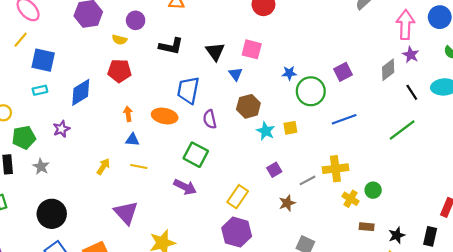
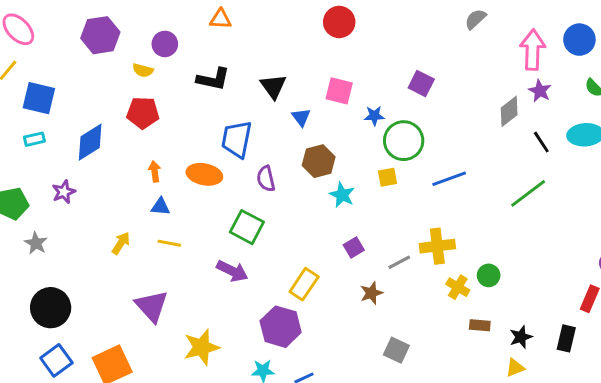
pink square: (252, 49) -> (339, 91), moved
purple square: (343, 72) -> (421, 84), moved, turned -36
yellow square: (290, 128) -> (388, 177), moved
purple hexagon: (237, 232) -> (281, 327), moved

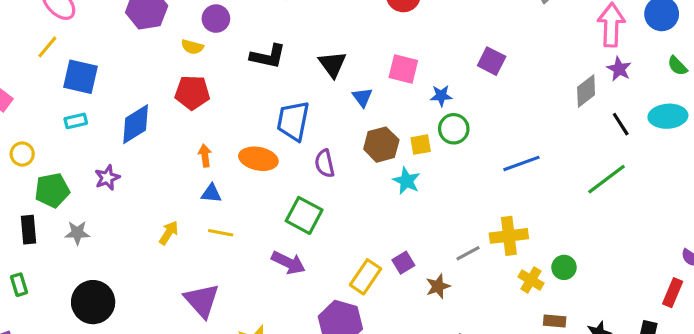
green circle: (404, 141) -> (454, 129), moved, size x0.7
yellow square: (388, 177) -> (421, 145), moved
gray star: (36, 243) -> (77, 233), turned -30
purple square: (354, 248) -> (403, 263), moved

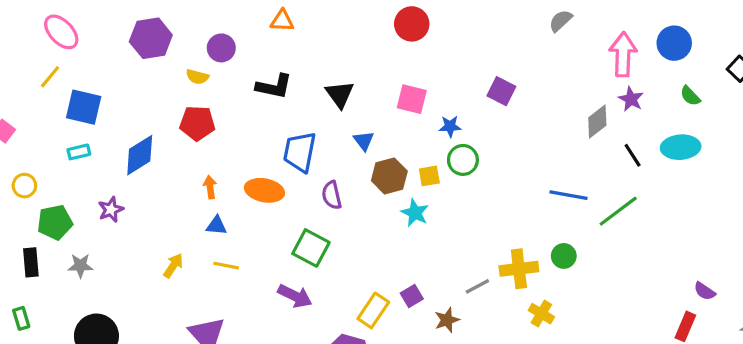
blue triangle: (362, 97) -> (364, 141), moved
blue line: (521, 163) -> (569, 195), moved, turned 30
green circle: (564, 267) -> (564, 256), moved

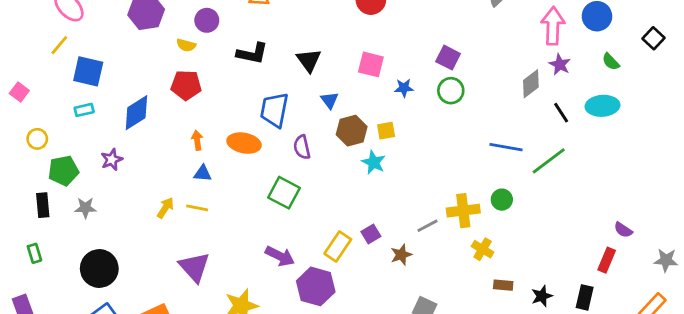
green circle: (463, 160) -> (451, 91), moved
yellow line: (226, 266) -> (197, 208), moved
purple arrow: (295, 296) -> (280, 256), moved

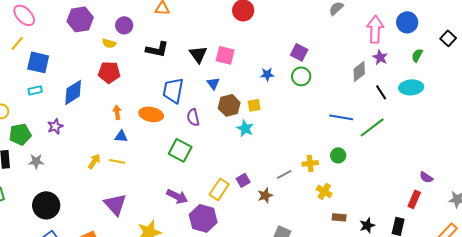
green semicircle: (611, 62) -> (417, 55), turned 72
pink square: (371, 64) -> (225, 55), moved
yellow cross: (463, 211) -> (310, 163), size x0.7

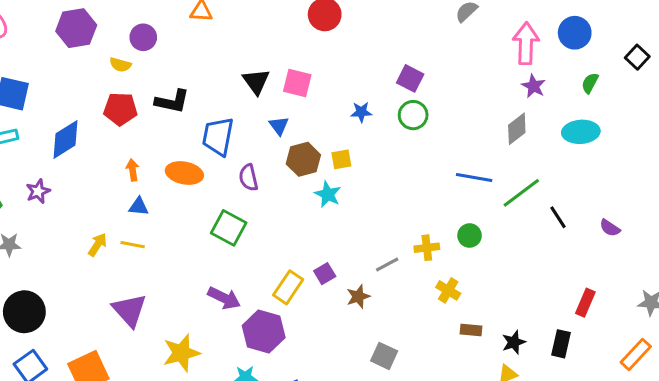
black L-shape: (157, 49) -> (172, 101), moved
gray diamond: (359, 71) -> (517, 129), moved
black line: (381, 92) -> (558, 217), moved
purple semicircle: (426, 177) -> (610, 228), moved

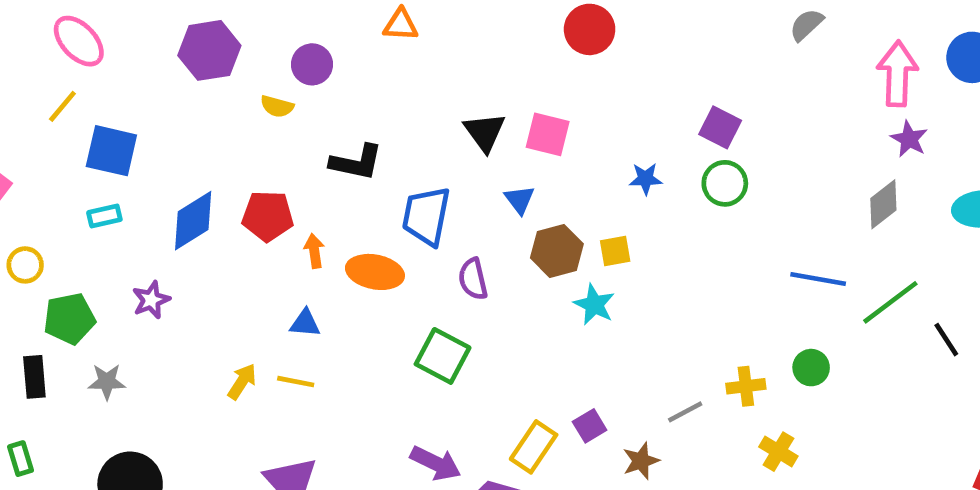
red pentagon: (120, 109) -> (268, 216), moved
orange arrow: (133, 170) -> (314, 251), moved

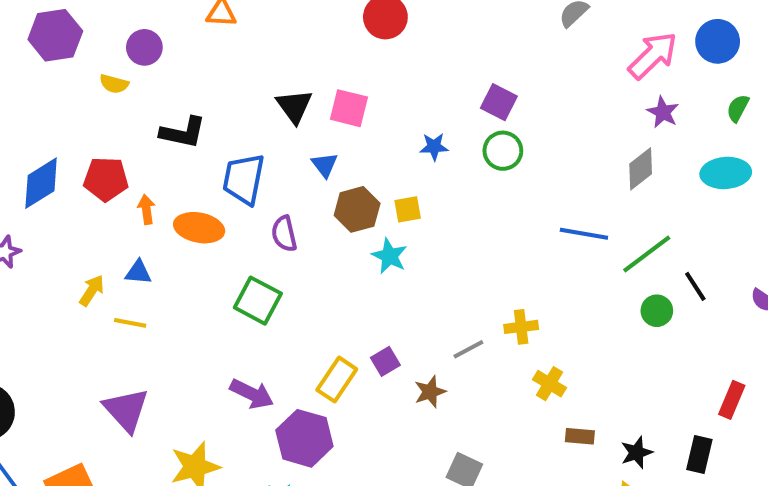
pink arrow: (897, 74) -> (653, 55), turned 44
green circle: (811, 368) -> (657, 311), moved
yellow arrow: (242, 382) -> (92, 290), moved

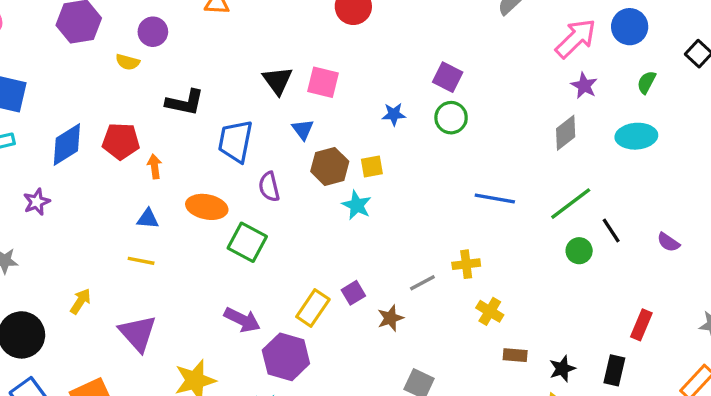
orange ellipse: (199, 228) -> (207, 207), moved
blue line: (584, 234) -> (495, 198), moved
yellow arrow: (92, 290) -> (80, 301), moved

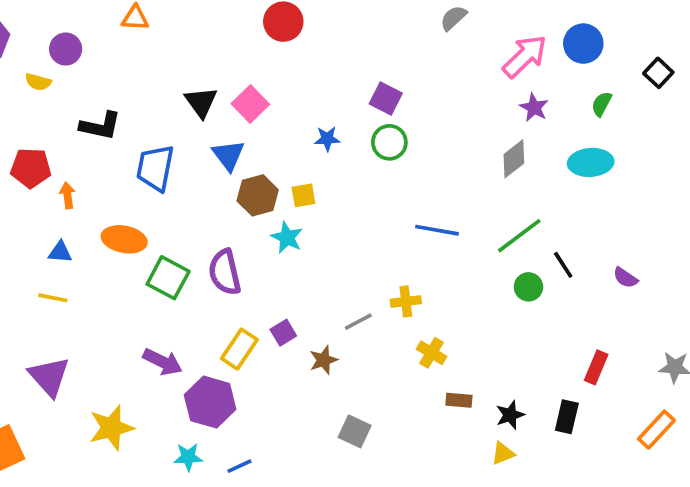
pink square: (323, 82) -> (250, 104), turned 32
blue triangle: (303, 129) -> (228, 155), size x1.4
purple semicircle: (269, 187) -> (225, 272), moved, size x1.4

